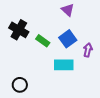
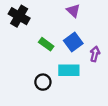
black cross: (19, 30) -> (19, 16), moved
black circle: (20, 85) -> (43, 82), moved

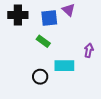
black cross: (19, 16) -> (18, 15), turned -30
blue square: (73, 42) -> (49, 18), moved, turned 30

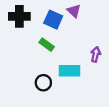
blue square: (49, 18) -> (53, 20), turned 30

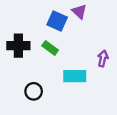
black cross: (19, 16) -> (18, 46), moved
black circle: (43, 83) -> (34, 91), moved

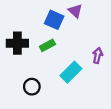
green rectangle: (50, 48) -> (47, 45), turned -64
cyan rectangle: (75, 76) -> (71, 72), turned -45

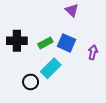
blue square: (54, 20) -> (66, 43), moved
cyan rectangle: (71, 72) -> (51, 68), moved

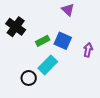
black cross: (17, 41) -> (16, 27), moved, turned 36

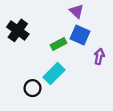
green rectangle: (43, 41) -> (58, 44), moved
blue square: (63, 41) -> (80, 35), moved

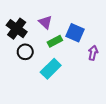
purple triangle: (77, 11) -> (45, 22), moved
black circle: (33, 88) -> (25, 52), moved

